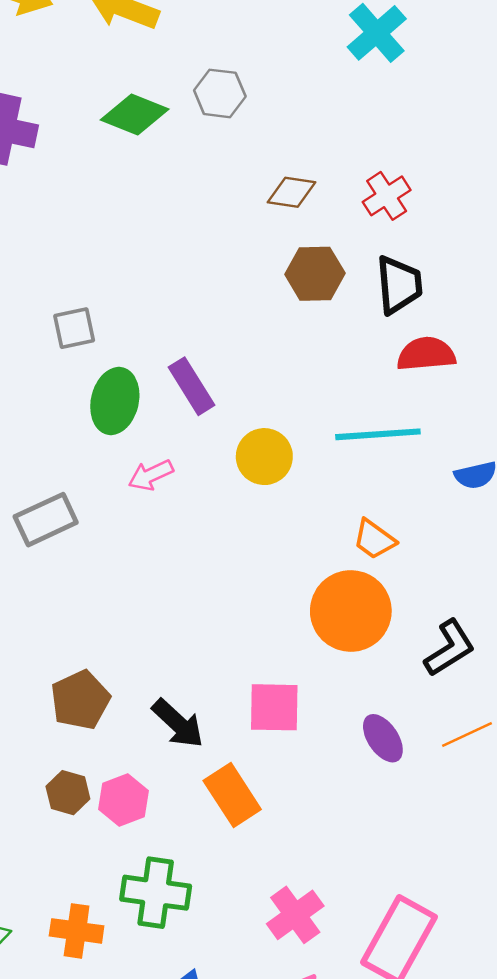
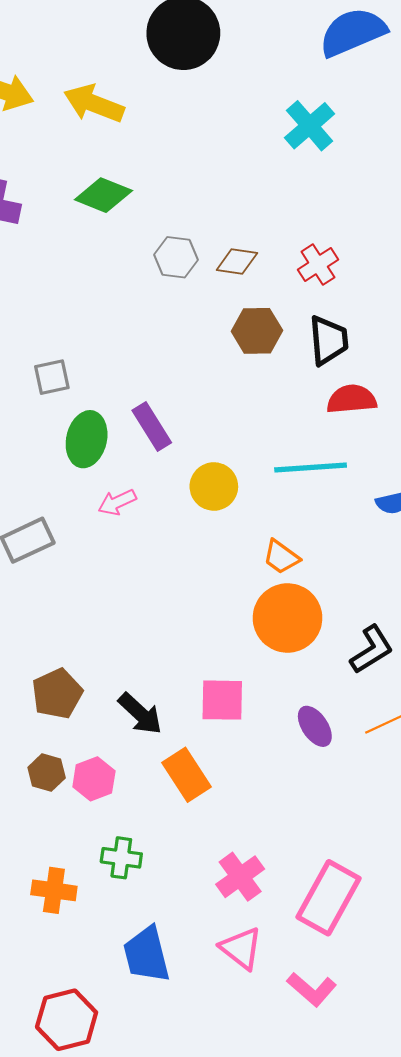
gray hexagon: (220, 93) -> (176, 257), moved
orange trapezoid: (374, 539) -> (281, 557), moved
green cross: (156, 893) -> (121, 858), size x0.7

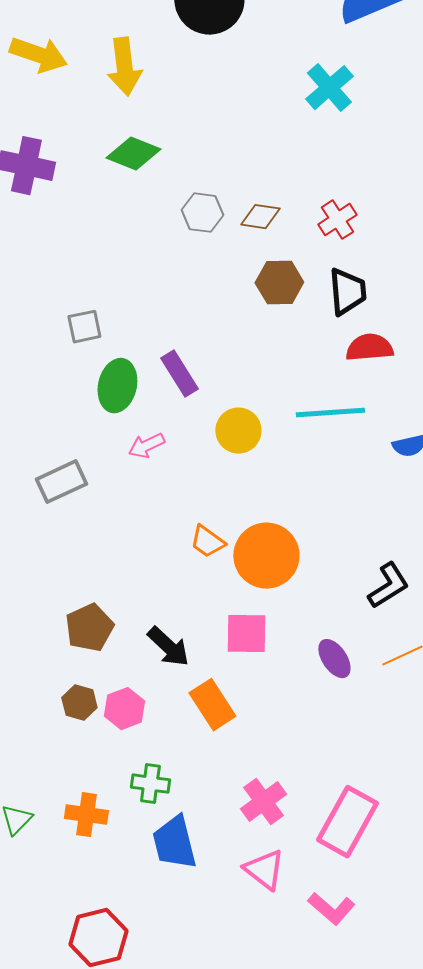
yellow arrow: (94, 104) -> (124, 67), turned -118
orange trapezoid: (281, 557) -> (207, 542), moved
orange circle: (287, 618) -> (266, 556), moved
blue trapezoid: (147, 955) -> (174, 843), moved

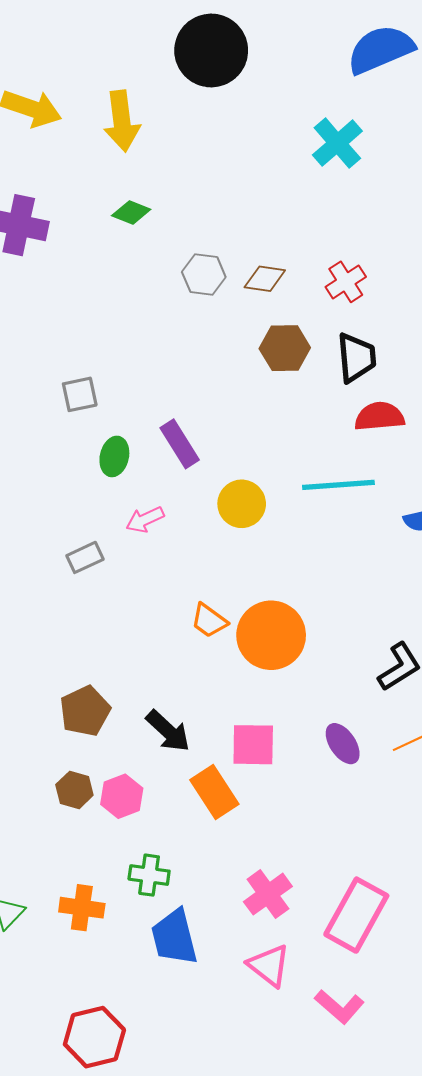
green diamond: (133, 154) -> (131, 212), size x0.7
green ellipse: (117, 386) -> (114, 456), size x0.7
gray rectangle: (61, 482) -> (85, 557), moved, size x0.7
pink square: (246, 634) -> (253, 745), moved

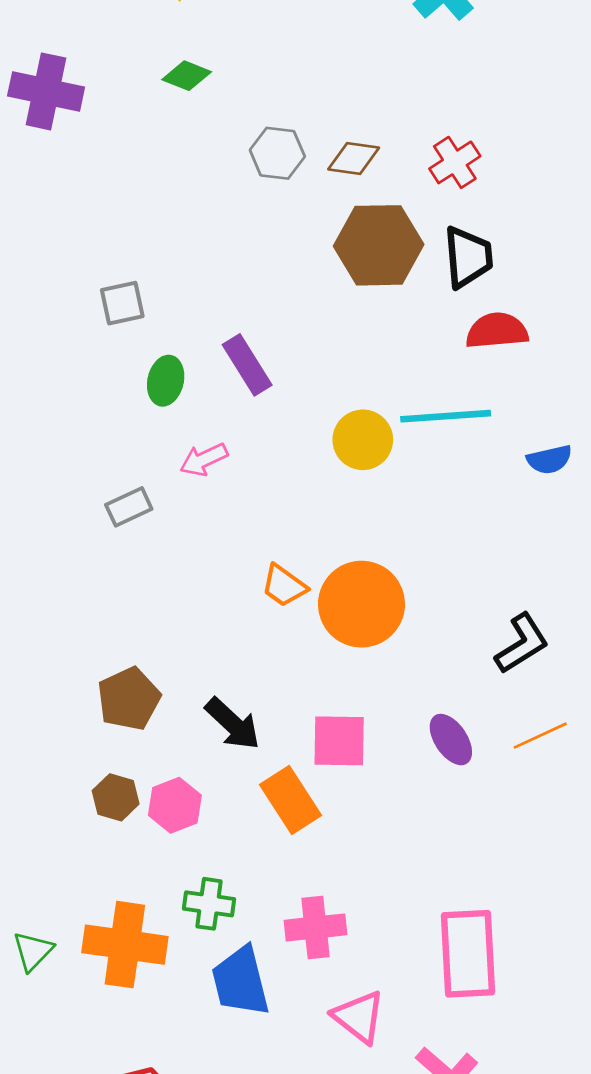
brown hexagon: (285, 348) -> (379, 245), size x1.4
yellow circle: (242, 504) -> (363, 440), moved
pink cross: (268, 894) -> (315, 927), moved, turned 30
orange cross: (82, 908) -> (125, 945), size x1.5
pink rectangle: (356, 915) -> (468, 954), turned -32

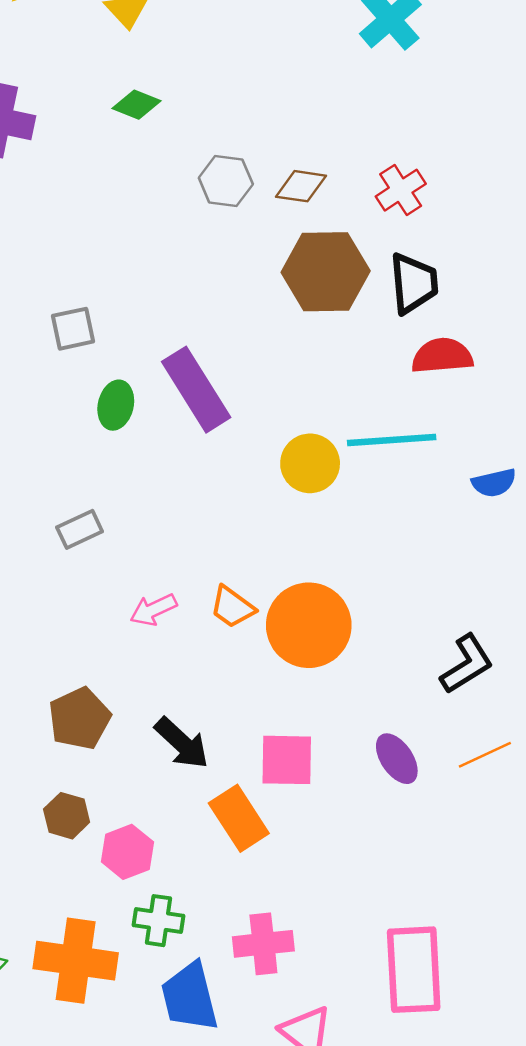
purple rectangle: (247, 365) -> (196, 390), size x1.4
pink arrow: (204, 460) -> (153, 610), moved
pink hexagon: (175, 805) -> (127, 852), moved

